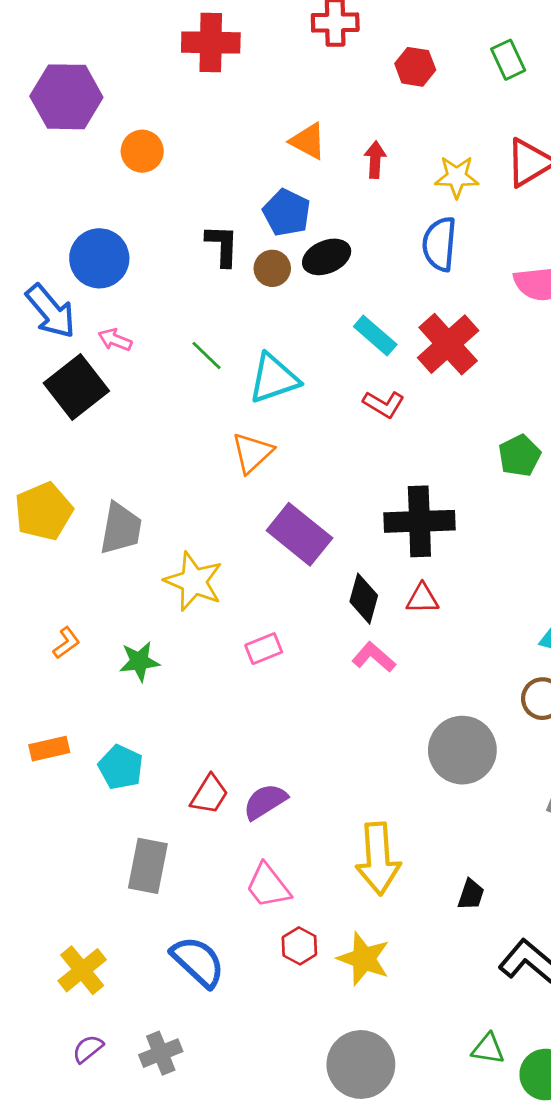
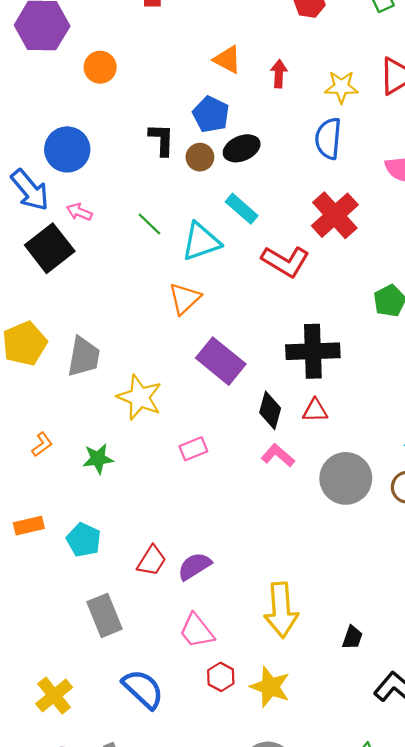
cyan rectangle: (375, 336) -> (242, 209), moved
red L-shape: (384, 404) -> (285, 261), size x1.5
gray circle: (462, 750) -> (346, 478), moved
gray rectangle: (148, 866) -> (105, 615), turned -33

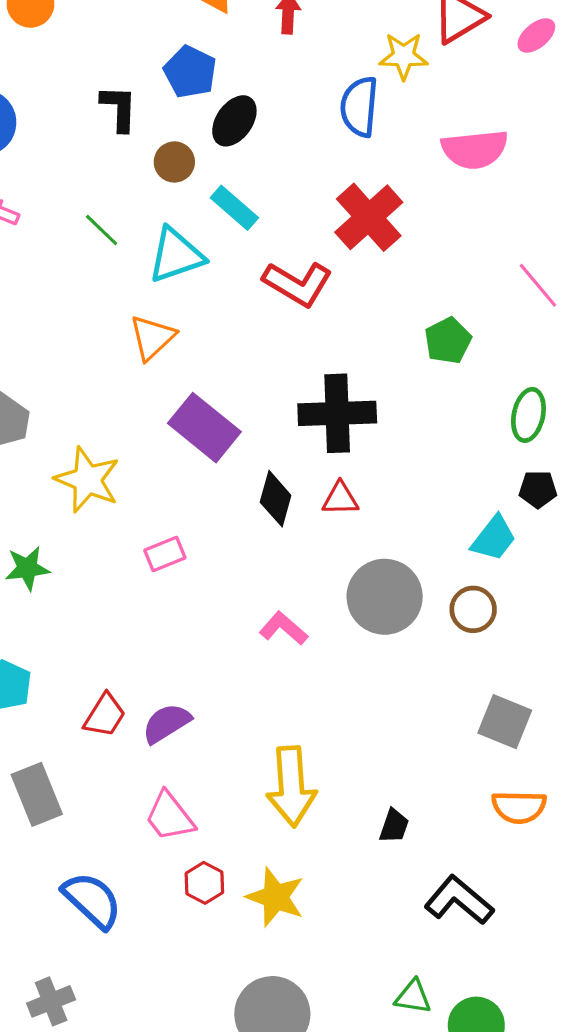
yellow star: (341, 87) -> (404, 56), moved
black ellipse: (242, 148) -> (234, 121), turned -32
brown circle: (200, 157) -> (174, 162), moved
pink L-shape: (278, 455) -> (283, 628), moved

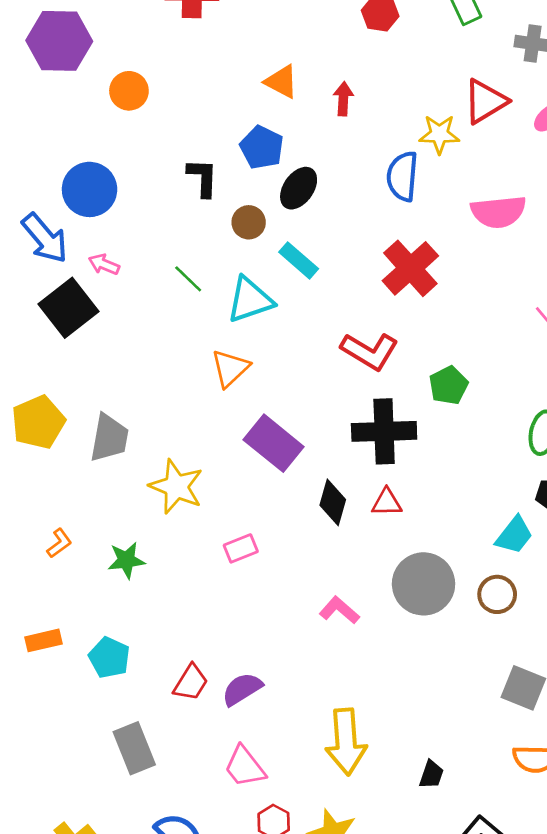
red L-shape: (298, 284) -> (370, 351), moved
green pentagon: (448, 341) -> (448, 385), moved

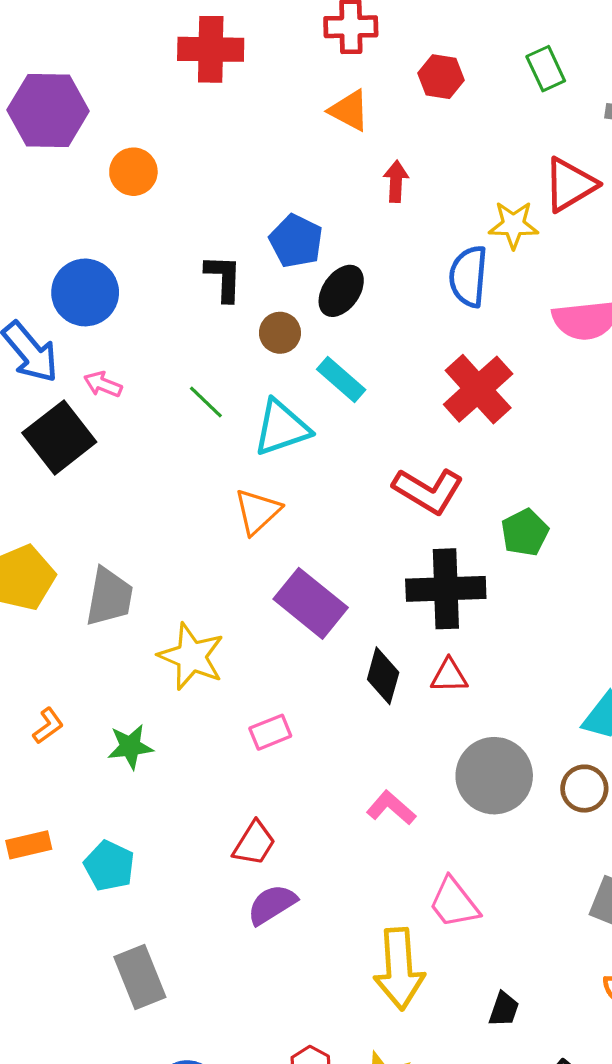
orange triangle: (281, 82) -> (349, 110), moved
red trapezoid: (191, 683) -> (254, 843), moved
pink trapezoid: (245, 767) -> (454, 903), moved

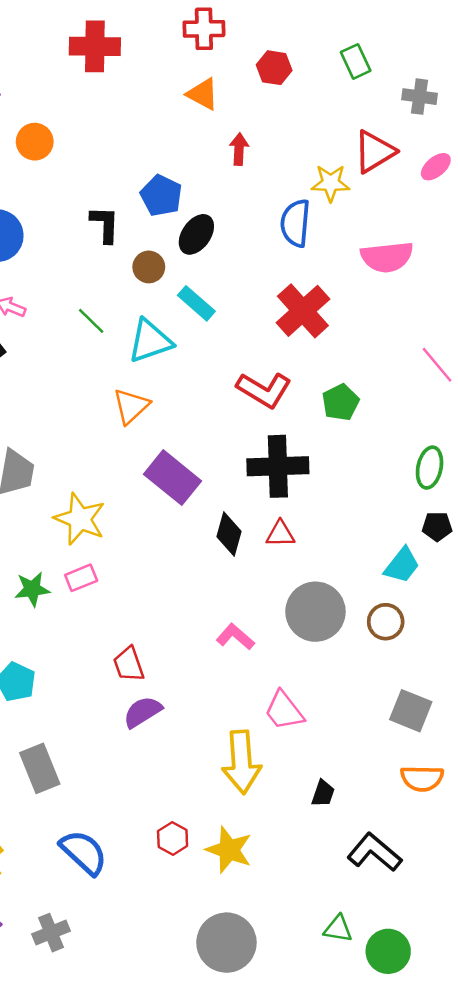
green pentagon: (525, 532) -> (341, 402), moved
pink rectangle: (270, 732) -> (81, 578), moved
red trapezoid: (254, 843) -> (129, 664), turned 129

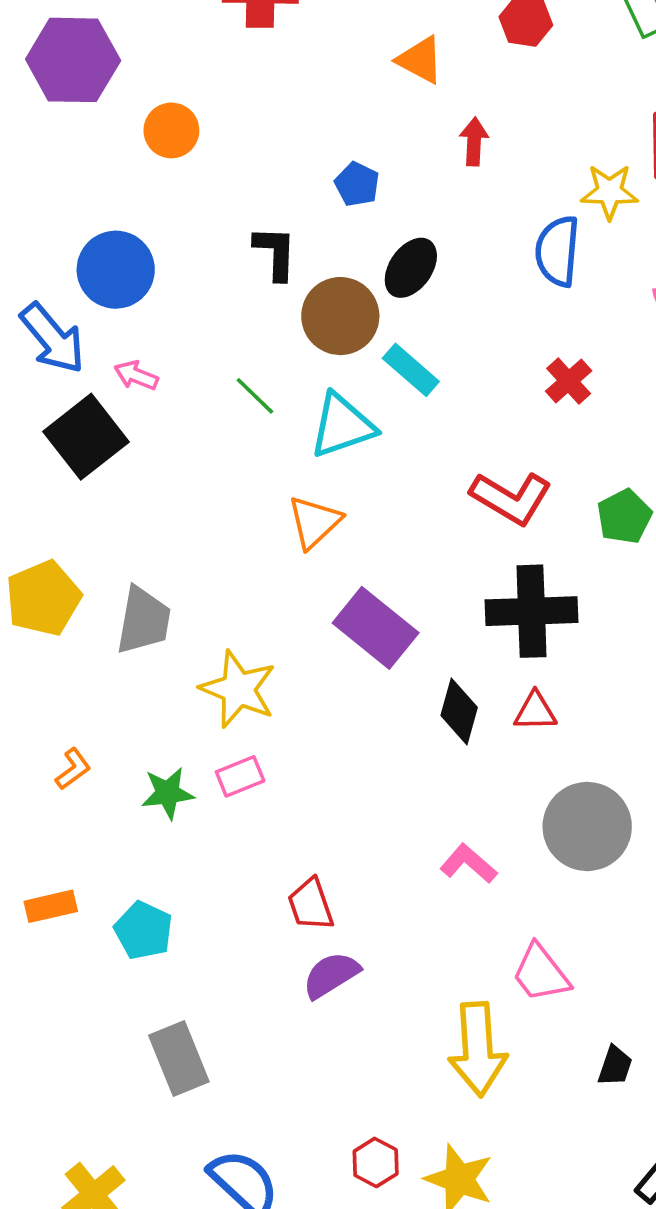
blue pentagon: (161, 196) -> (357, 184), moved, size x0.7
brown circle: (149, 267) -> (340, 316), size x1.6
red cross: (303, 311) -> (569, 381), size x0.6
black trapezoid: (323, 793) -> (615, 1066), moved

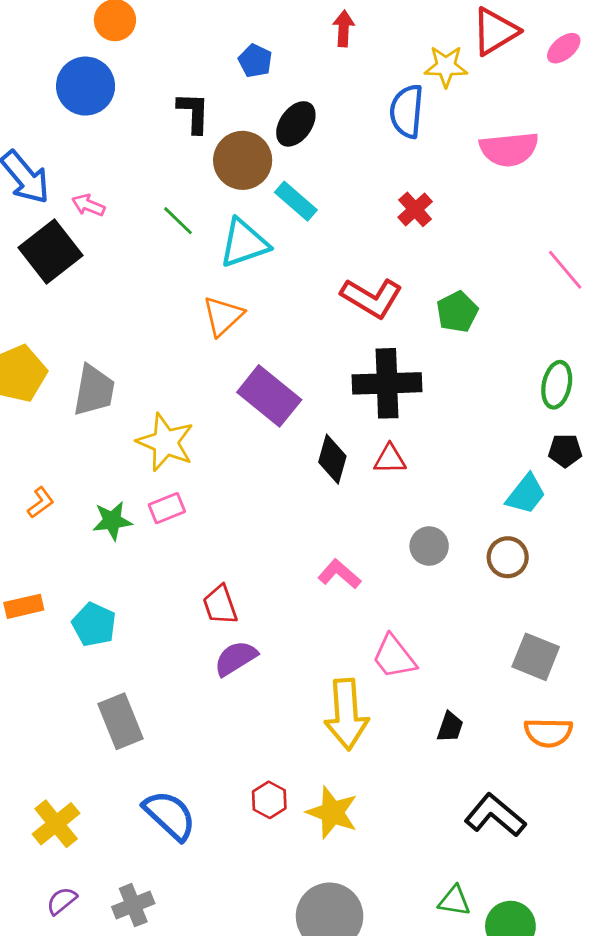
blue circle: (116, 270) -> (86, 86), moved
gray circle: (587, 827) -> (429, 546), size x0.6

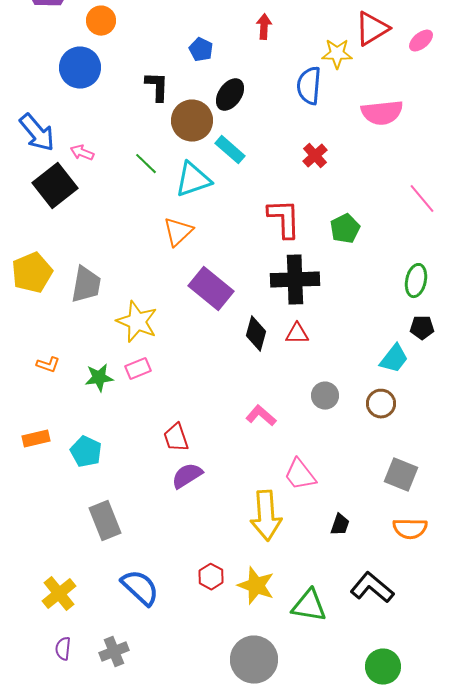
red L-shape: (372, 298) -> (284, 219), turned -123
orange L-shape: (41, 503) -> (48, 365), turned 55
purple semicircle: (62, 901) -> (63, 649), turned -45
green triangle: (454, 901) -> (309, 606), moved, size x1.5

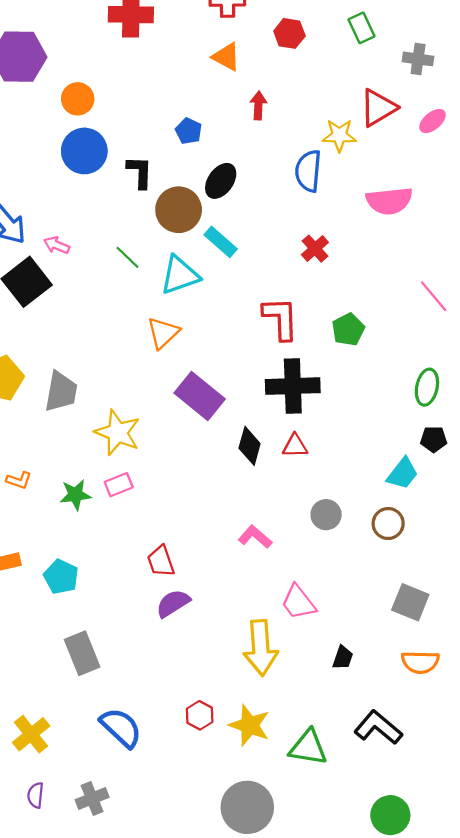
blue circle: (80, 68) -> (84, 151), moved

